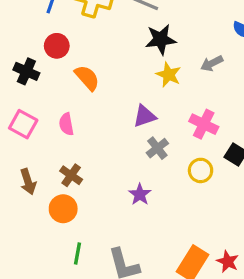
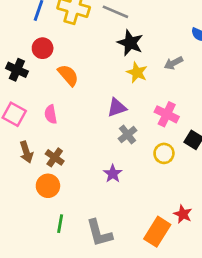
black star: (161, 39) -> (130, 43), turned 30
brown arrow: (28, 182) -> (26, 152), moved
red star: (228, 262) -> (183, 214), moved

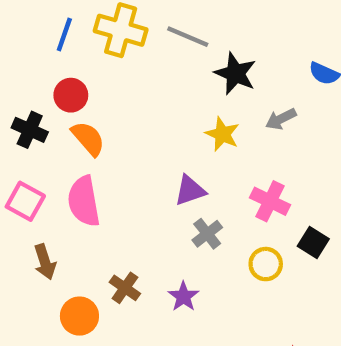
black star: (130, 43) -> (235, 74), moved
orange semicircle: (68, 75) -> (88, 138), moved
pink semicircle: (51, 114) -> (84, 201), size x1.6
brown cross: (55, 157) -> (125, 288), moved

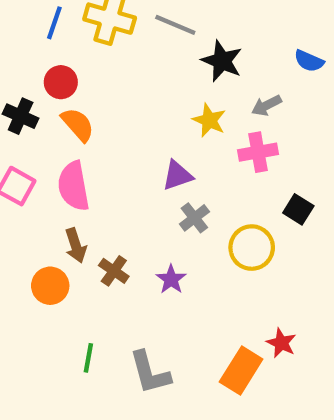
pink cross: (270, 201) -> (258, 152), moved, turned -36
black square: (313, 242) -> (298, 209), moved
brown arrow: (45, 262) -> (76, 245), moved
yellow circle: (266, 264) -> (252, 248), size x1.4
orange circle: (79, 316) -> (50, 286), moved

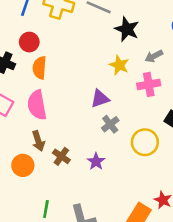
orange semicircle: (78, 125) -> (40, 68), turned -135

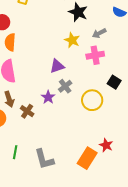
purple star: (96, 162) -> (48, 97), moved

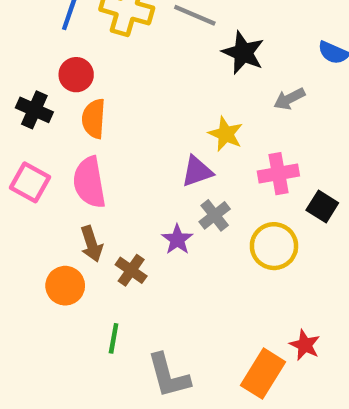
yellow star: (72, 40) -> (226, 134), moved
pink cross: (95, 55) -> (278, 174), moved
green line: (15, 152) -> (114, 338), moved

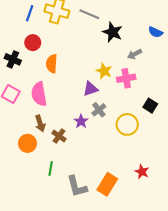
orange semicircle: (94, 119) -> (52, 64), moved
pink cross: (278, 174) -> (126, 78), moved
orange rectangle: (263, 374) -> (107, 184), moved

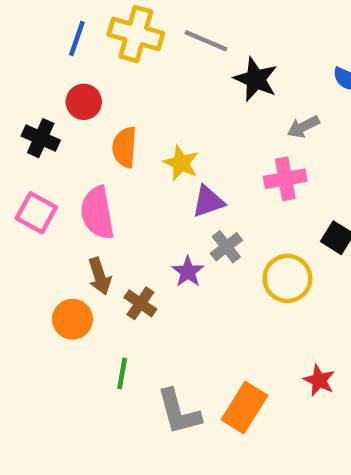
yellow star: (104, 71) -> (181, 163), moved

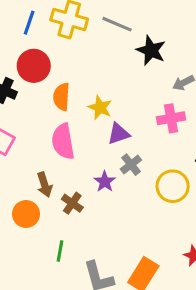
red circle: (84, 102) -> (34, 66), size x1.4
pink semicircle: (97, 213) -> (63, 141), moved

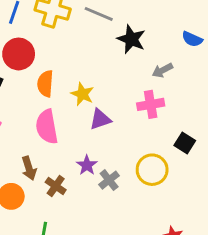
gray cross: (131, 165) -> (109, 180), moved

